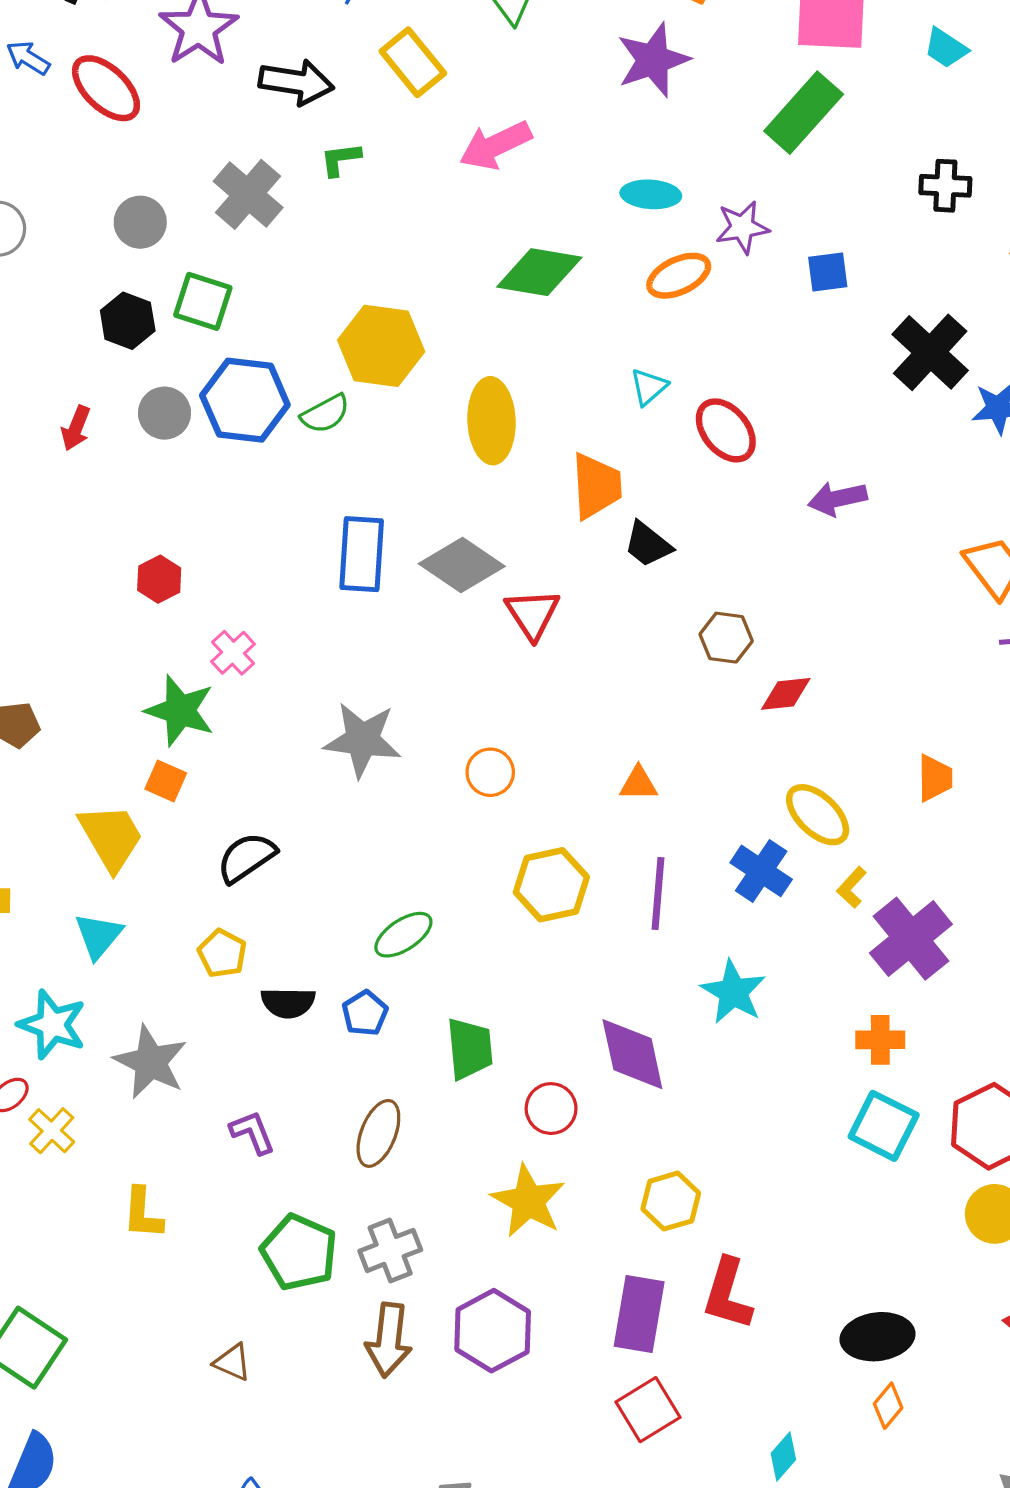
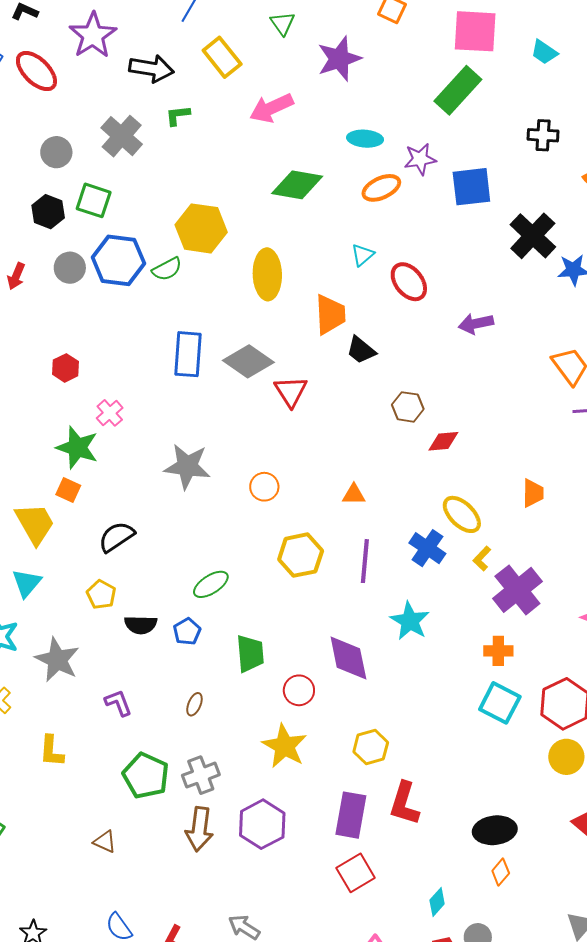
purple star: (653, 60) -> (339, 59), moved
blue square: (828, 272) -> (471, 187), size x1.6
brown ellipse: (378, 1133) -> (194, 704), size x0.6

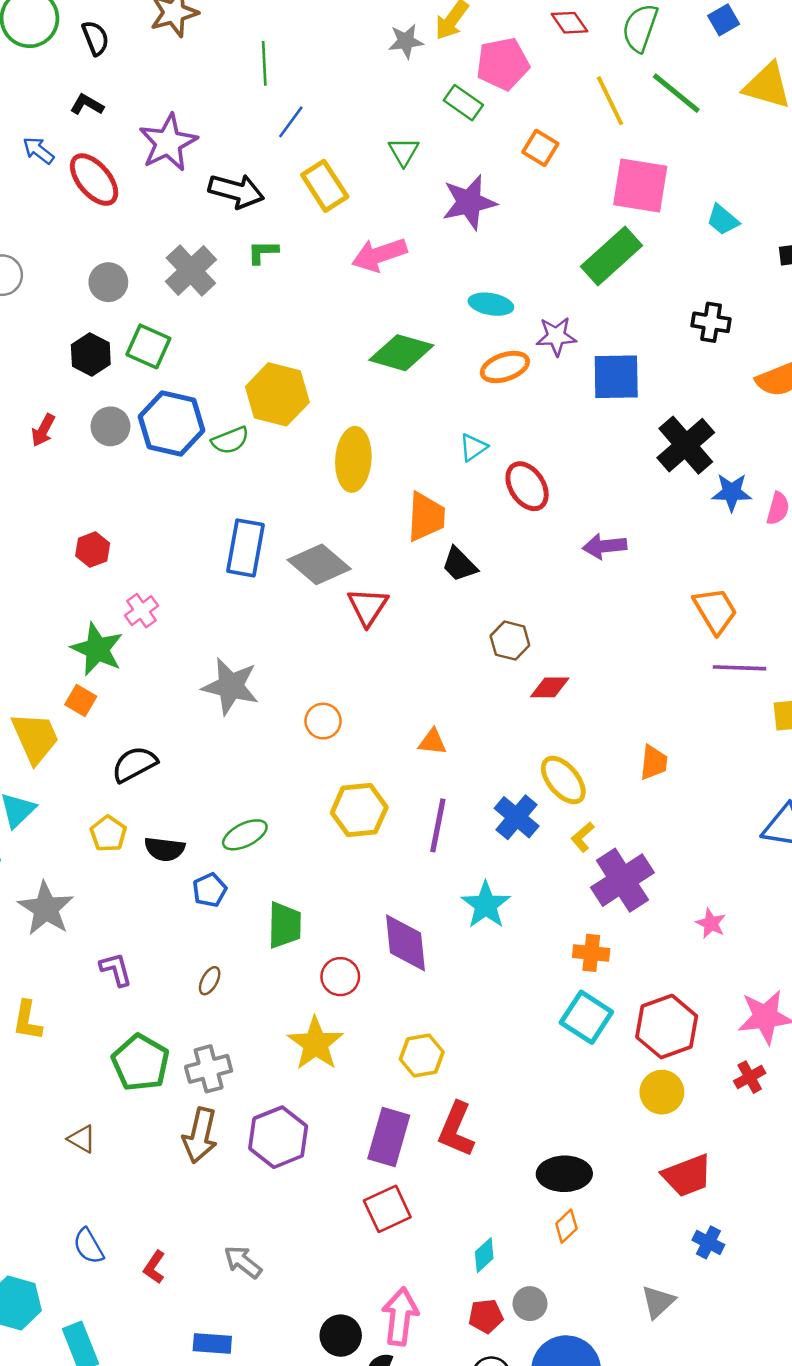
black semicircle: (141, 625) -> (165, 849), moved

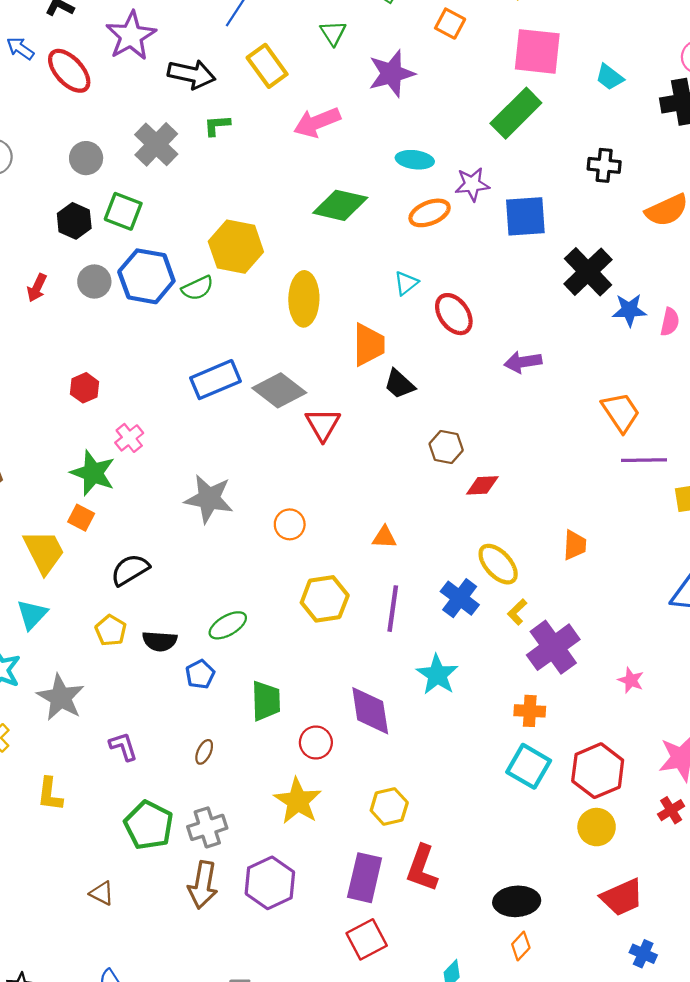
blue rectangle: (245, 548) -> (215, 380), turned 60

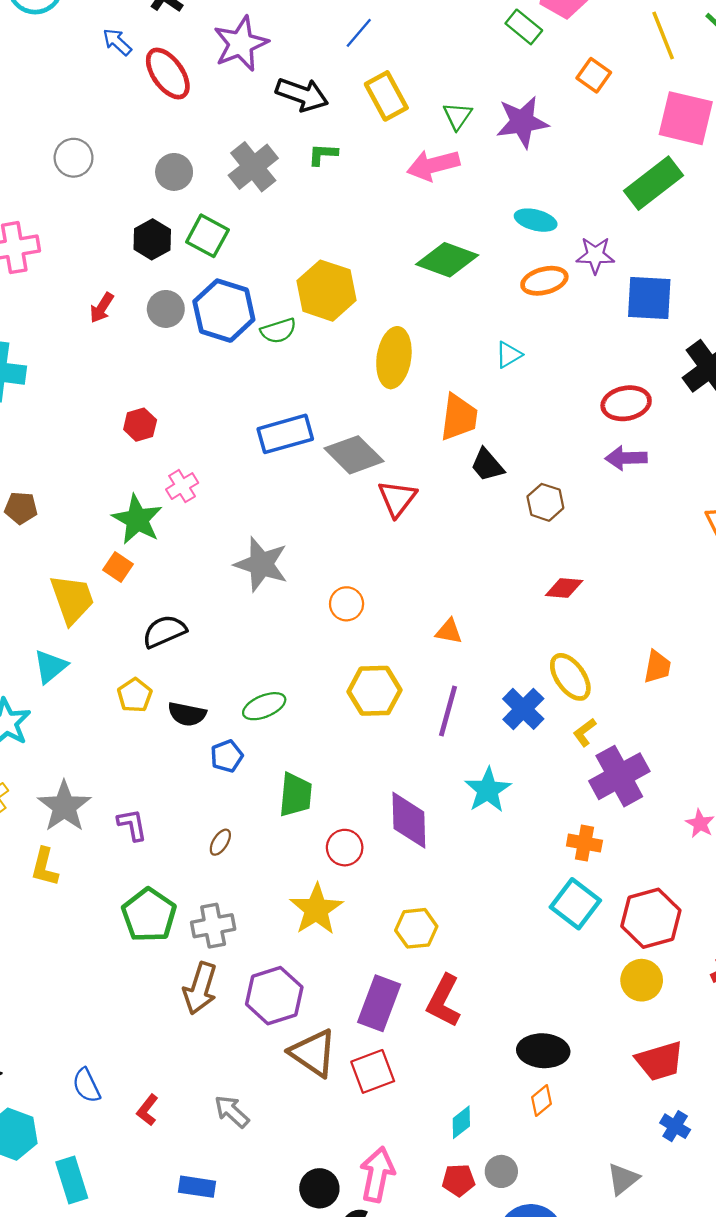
green triangle: (333, 33) -> (457, 116), moved
red ellipse: (454, 314) -> (626, 403), moved, turned -72
brown hexagon: (446, 447) -> (545, 502), moved
gray star: (61, 697) -> (64, 806), moved
brown triangle: (102, 893) -> (313, 1053), moved, size x1.8

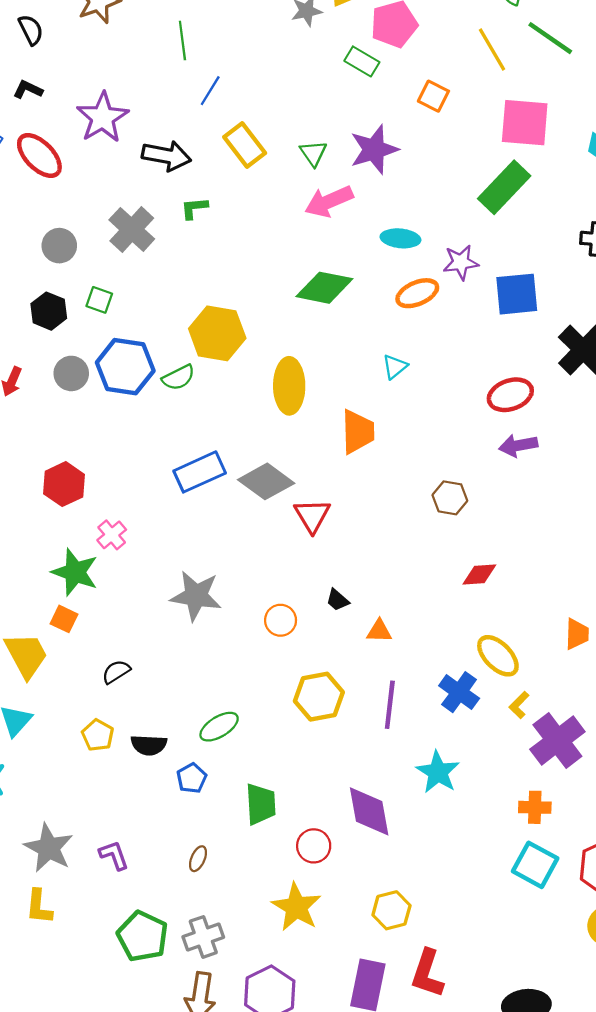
pink arrow: (433, 165) -> (329, 201), moved
green square: (207, 236) -> (99, 300), size x0.7
red hexagon: (140, 425) -> (64, 484), size x1.4
black trapezoid: (487, 465) -> (337, 600), moved, size x0.7
black semicircle: (164, 631) -> (116, 672), size x0.7

